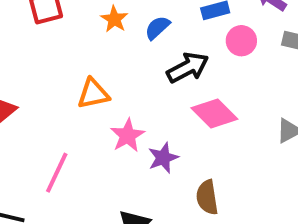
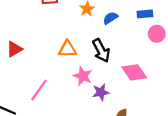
black arrow: (188, 68) -> (101, 51), moved, turned 80
pink star: (128, 135) -> (83, 76), turned -30

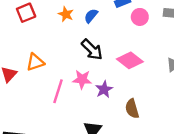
orange triangle: (68, 49) -> (35, 62), moved
pink line: (39, 90) -> (58, 91), moved

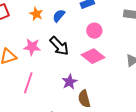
pink circle: (140, 17) -> (94, 31), moved
pink star: (82, 79) -> (32, 47), moved
brown semicircle: (132, 109) -> (84, 99), moved

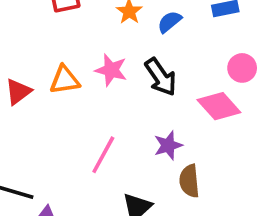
pink circle: (94, 31) -> (242, 68), moved
pink line: (28, 83) -> (103, 155), moved

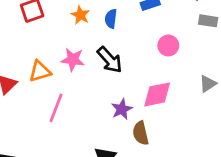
blue semicircle: (170, 22) -> (111, 19), turned -36
pink diamond: (219, 106) -> (157, 94), moved, turned -52
pink line: (103, 155) -> (56, 108), moved

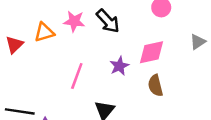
pink line: (56, 108) -> (77, 76), moved
brown semicircle: (141, 133) -> (155, 85), moved

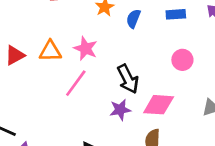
black arrow: (108, 21) -> (128, 79), moved
pink line: (77, 76) -> (76, 83), moved

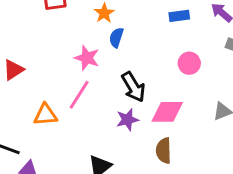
blue semicircle: (133, 19) -> (116, 37), moved
orange triangle: (50, 51) -> (45, 115), moved

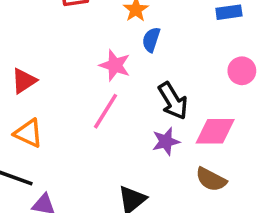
orange triangle: (45, 115) -> (28, 133), moved, turned 30
brown semicircle: (164, 151) -> (211, 179), turned -60

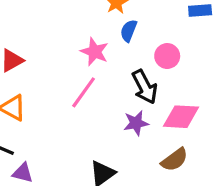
pink circle: (242, 71) -> (167, 56), moved
brown semicircle: (211, 179) -> (174, 160), turned -68

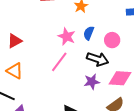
blue semicircle: (129, 31) -> (89, 33), moved
black arrow: (145, 87) -> (98, 59), turned -45

